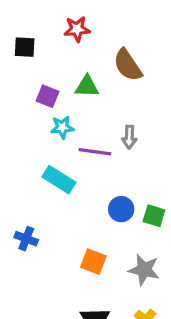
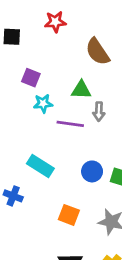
green triangle: (87, 86) -> (81, 90), moved
cyan rectangle: (59, 180) -> (40, 166), moved

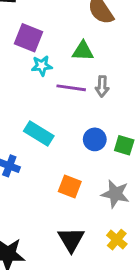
purple square: (31, 78) -> (28, 38), size x1.4
gray arrow: (99, 112) -> (102, 86), moved

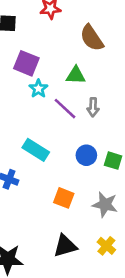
cyan star: (42, 66) -> (38, 89), turned -30
purple line: (71, 88) -> (65, 109), turned 35
black triangle: (71, 240) -> (65, 246), turned 45

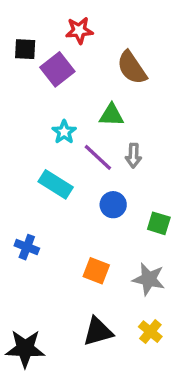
purple square: (26, 63) -> (57, 69), moved, turned 30
cyan rectangle: (36, 150) -> (56, 184), moved
blue circle: (86, 155) -> (113, 205), moved

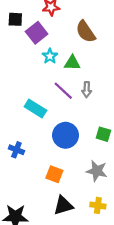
cyan star: (64, 132) -> (50, 56), moved
blue circle: (113, 205) -> (66, 135), moved, size x1.5
orange square: (96, 271) -> (54, 174), moved
yellow cross: (150, 332) -> (98, 205), turned -32

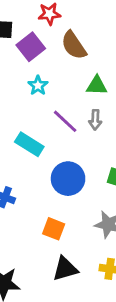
brown semicircle: (86, 32) -> (74, 45), moved
cyan star: (50, 56) -> (38, 85), moved
green triangle: (72, 63) -> (97, 85), moved

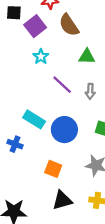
gray arrow: (95, 120) -> (90, 91), moved
cyan rectangle: (29, 144) -> (34, 119), moved

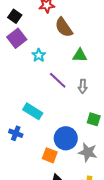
black square: (14, 13) -> (15, 16), turned 32
purple square: (35, 26) -> (17, 38), moved
blue circle: (64, 130) -> (66, 138), moved

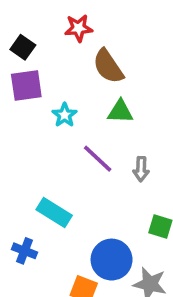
purple square: (17, 38) -> (26, 86), turned 30
green triangle: (80, 55) -> (120, 112), moved

